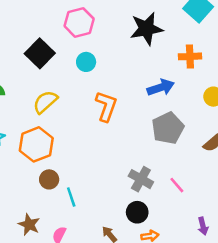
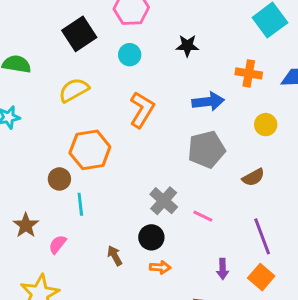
black star: (146, 29) -> (187, 46), moved, size x0.6
orange hexagon: (36, 144) -> (90, 150), moved
pink line: (177, 185) -> (203, 216), turned -36

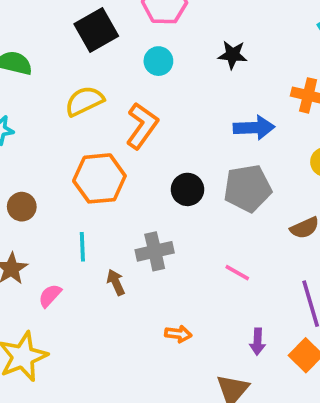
orange L-shape: (142, 110) -> (142, 126), moved
brown circle: (59, 179) -> (22, 207), moved
gray cross: (164, 201) -> (155, 251), moved, turned 32
black circle: (151, 237) -> (187, 189), moved
brown arrow: (115, 256) -> (116, 282), moved

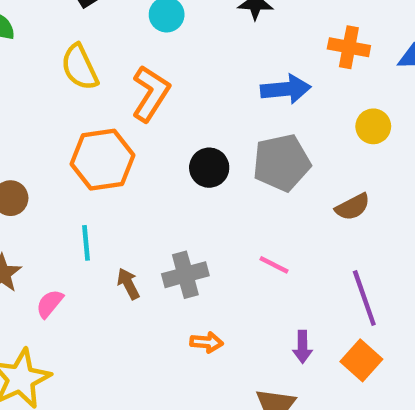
yellow semicircle: (84, 101) -> (80, 67), turned -87
gray cross: (155, 251) -> (185, 275), moved

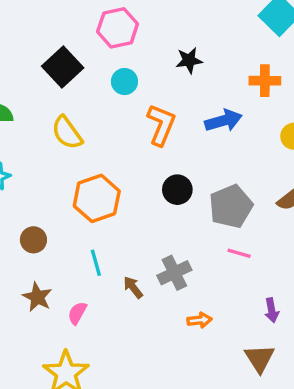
orange L-shape: (151, 93) -> (161, 125), moved
gray pentagon: (282, 163) -> (231, 206), moved

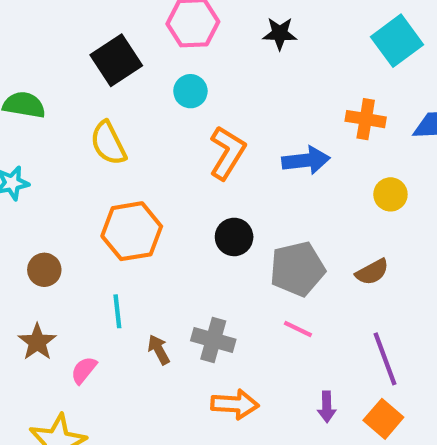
black star: (189, 60) -> (280, 33), moved
gray cross: (174, 273) -> (213, 340), turned 32
orange arrow: (200, 320) -> (235, 404), size x1.5

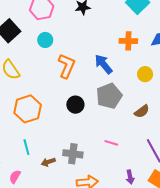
blue arrow: (306, 160) -> (104, 64), turned -115
gray pentagon: (297, 269) -> (109, 96), moved
brown arrow: (159, 350) -> (48, 162), turned -72

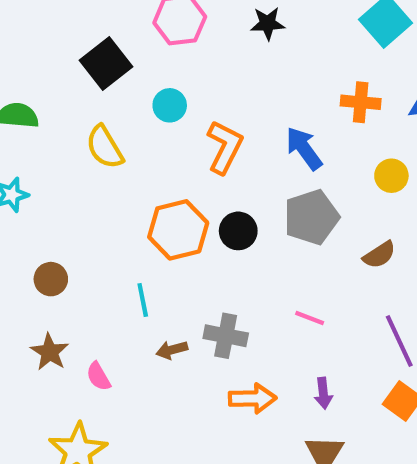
cyan circle: (45, 40) -> (170, 105), moved
orange hexagon: (28, 109) -> (178, 230), moved
cyan line: (26, 147) -> (143, 300), moved
pink semicircle: (15, 177) -> (98, 376), turned -64
purple arrow: (130, 177) -> (323, 393), moved

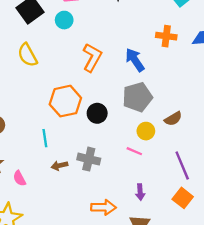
cyan circle: (170, 105) -> (64, 20), moved
yellow circle: (391, 176) -> (146, 131), moved
black circle: (238, 231) -> (97, 113), moved
orange arrow: (252, 398) -> (103, 207), moved

